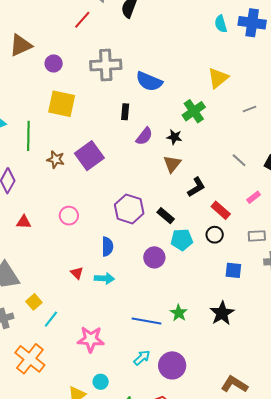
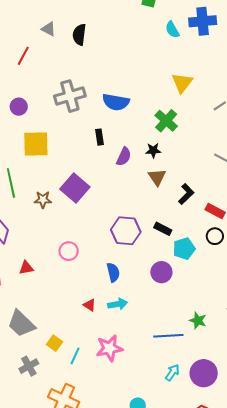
red line: (82, 20) -> (23, 56), moved
pink star: (91, 339) -> (109, 348), moved

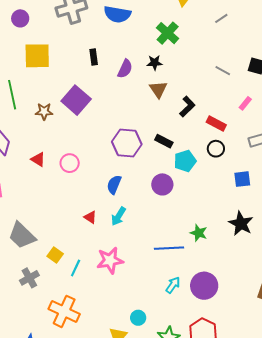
black rectangle: (99, 137) -> (94, 57), moved
red triangle: (26, 268) -> (38, 159), moved, turned 42
blue semicircle: (113, 272) -> (114, 185), turned -144
cyan arrow: (118, 304) -> (118, 216), turned 132

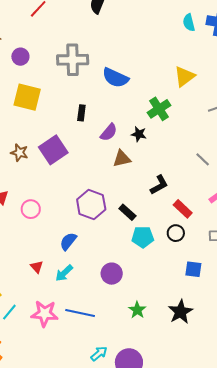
brown triangle: (158, 89) -> (122, 159), moved, turned 36
purple circle: (162, 184) -> (112, 274), moved
blue line: (169, 248) -> (80, 313), moved

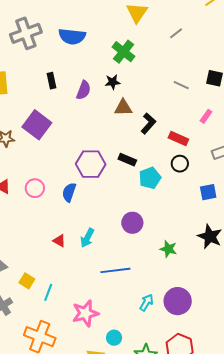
brown triangle: (122, 159) -> (123, 108), moved, turned 30
blue semicircle: (68, 241) -> (69, 192), moved
pink star: (45, 314) -> (85, 313), moved

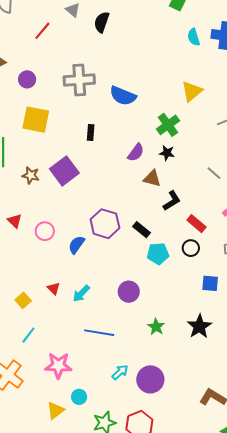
black star: (113, 82) -> (167, 153), moved
purple semicircle: (84, 90) -> (136, 153), moved
yellow square: (27, 281) -> (23, 300), moved

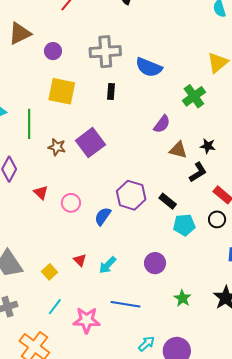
black rectangle: (91, 133) -> (111, 91), moved
black star: (167, 153) -> (208, 146), moved
pink star: (58, 365) -> (87, 320), moved

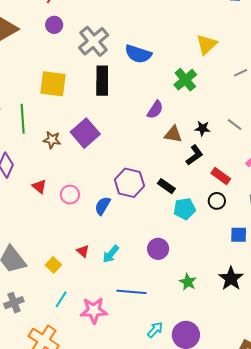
purple circle: (53, 51) -> (54, 25), moved
gray cross: (105, 52) -> (94, 41), turned -32
black rectangle: (111, 91) -> (102, 81), size x1.8

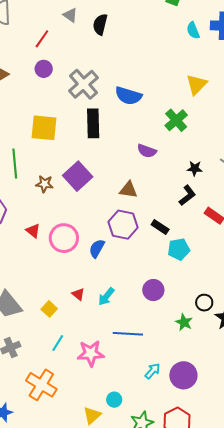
purple semicircle: (155, 110) -> (147, 151), turned 78
brown triangle: (173, 134) -> (128, 190), moved
pink circle: (70, 195) -> (64, 238), size x1.5
black circle: (217, 201) -> (204, 303), moved

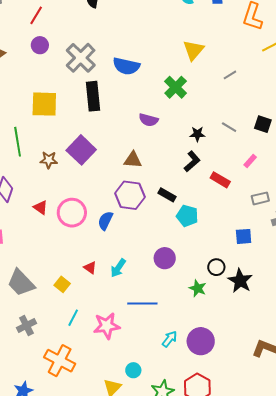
cyan pentagon: (179, 249) -> (187, 216), turned 30

